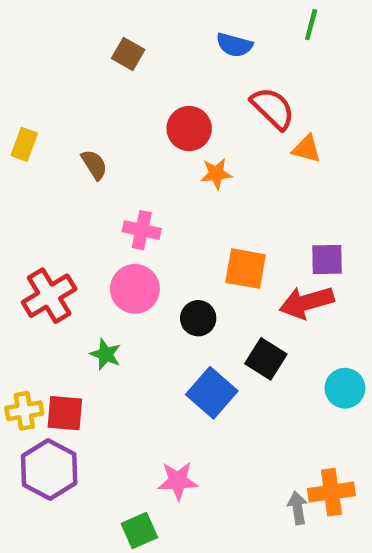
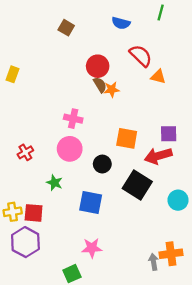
brown semicircle: (94, 165) -> (100, 85), moved
red cross: (49, 296) -> (25, 152), size x0.6
black square: (266, 359) -> (137, 185), size x1.4
blue square: (212, 393) -> (91, 202), moved, turned -30

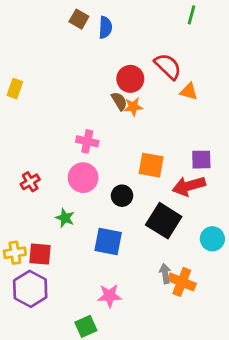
blue semicircle: (121, 23) -> (105, 27), moved, turned -102
brown square: (66, 28) -> (79, 19), moved
red circle: (98, 66) -> (130, 79), moved
orange cross: (171, 254) -> (182, 282), moved, turned 30
gray arrow: (154, 262) -> (165, 274), moved

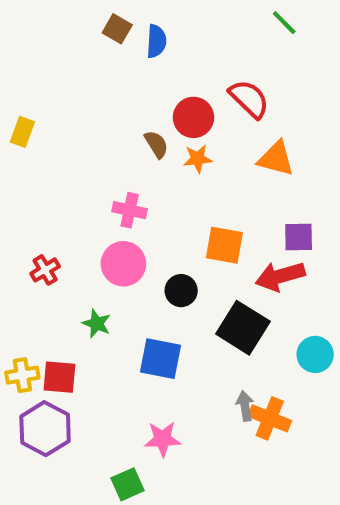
green line: (192, 15) -> (284, 23), turned -60
orange triangle: (189, 91) -> (276, 159), moved, size x1.4
brown semicircle: (119, 101) -> (156, 144), moved

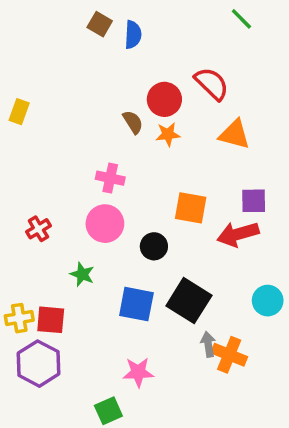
black square: (243, 328) -> (189, 301), moved

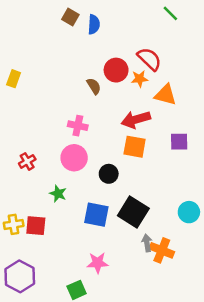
orange star: (168, 134) -> (140, 79), moved
red arrow: (238, 234) -> (136, 119), moved
purple hexagon: (38, 364) -> (20, 276), moved

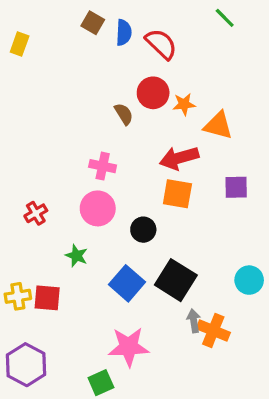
red semicircle: (149, 59) -> (161, 44), moved
yellow rectangle: (14, 79) -> (20, 44), moved
blue square: (96, 215) -> (127, 283), turned 30
pink star: (98, 263) -> (129, 347), size x1.4

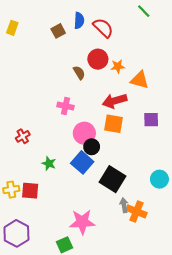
brown square: (93, 23) -> (58, 31), moved, turned 32
pink circle: (98, 208) -> (84, 133), moved
blue square: (127, 283) -> (82, 162), moved

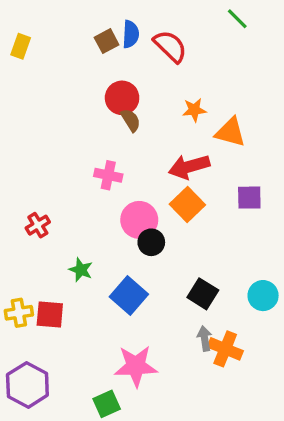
brown square: (58, 31) -> (107, 41), moved
red circle: (98, 59) -> (122, 98), moved
orange square: (114, 124) -> (187, 204), turned 36
blue square: (82, 162) -> (129, 296), moved
black square: (112, 179) -> (203, 294), moved, size x0.7

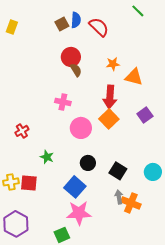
red arrow: (189, 167) -> (110, 97), turned -70
purple square: (249, 198) -> (145, 115), turned -35
black circle: (151, 242) -> (88, 163), moved
blue square: (129, 296) -> (75, 187), moved

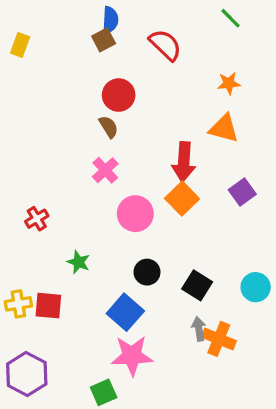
blue semicircle: (76, 20) -> (110, 20), moved
orange star: (113, 64) -> (229, 83), moved
brown semicircle: (76, 70) -> (109, 127), moved
pink cross: (63, 102) -> (105, 170), turned 35

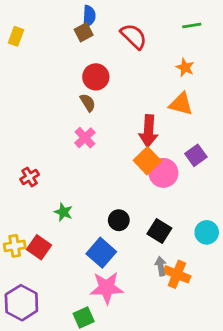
green line: (231, 18) -> (192, 26), moved, turned -54
orange star: (229, 83) -> (185, 67), turned 30
pink circle: (135, 214) -> (163, 173), moved
red square: (48, 306) -> (39, 247), turned 30

